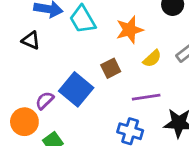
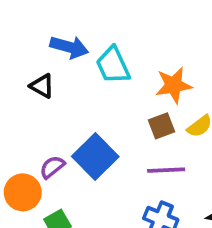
brown square: (111, 68) -> (162, 126), moved
purple line: (146, 97) -> (166, 170), moved

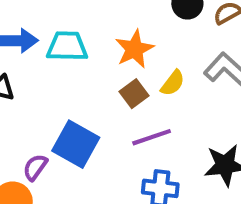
cyan trapezoid: (113, 65) -> (67, 46), turned 132

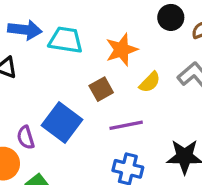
brown square: (134, 94) -> (101, 89), moved
purple semicircle: (35, 167) -> (26, 137), turned -60

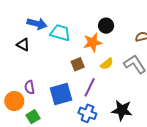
black circle: (171, 17) -> (106, 26), moved
blue square: (62, 123) -> (61, 94), moved, turned 30
purple line: (126, 125) -> (90, 87), turned -60

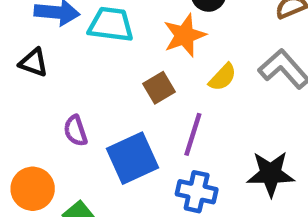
purple semicircle: (29, 87) -> (75, 131), moved

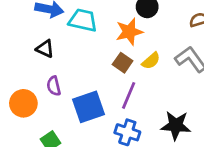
black triangle: (34, 63) -> (45, 49), moved
brown square: (159, 88) -> (123, 63), moved, turned -30
orange circle: (33, 189) -> (23, 103), moved

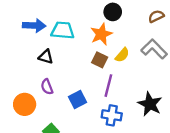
black triangle: (45, 49) -> (46, 57), moved
blue square: (88, 107) -> (77, 100), size x0.7
black star: (176, 125) -> (150, 104), turned 30

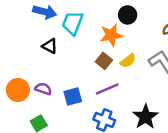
cyan trapezoid: (63, 30) -> (73, 23), turned -85
purple line: (108, 86) -> (107, 89), turned 40
purple semicircle: (47, 87) -> (43, 89), moved, turned 119

